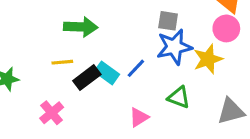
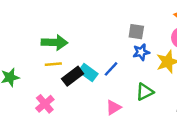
green arrow: (81, 27) -> (54, 42), moved
blue star: (174, 47) -> (141, 52), size x0.6
green triangle: (179, 97) -> (145, 92), turned -48

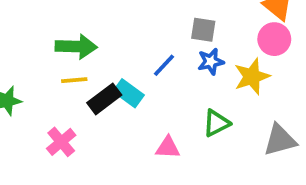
blue line: (111, 69) -> (164, 65), moved
pink triangle: (113, 107) -> (168, 147), turned 35

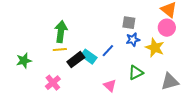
green arrow: (76, 47) -> (61, 32), turned -85
blue line: (164, 65) -> (108, 51), moved
yellow star: (252, 76) -> (155, 48), turned -30
pink triangle: (168, 147) -> (110, 86), turned 40

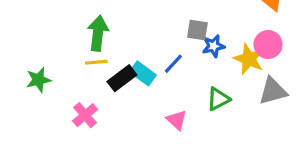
gray square: (129, 23) -> (197, 30), moved
pink circle: (167, 28) -> (268, 44), moved
gray triangle: (170, 82) -> (273, 91), moved

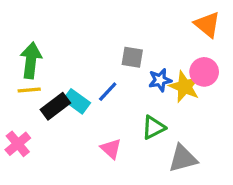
blue star: (213, 46) -> (160, 80), moved
gray triangle: (273, 91) -> (183, 159), moved

